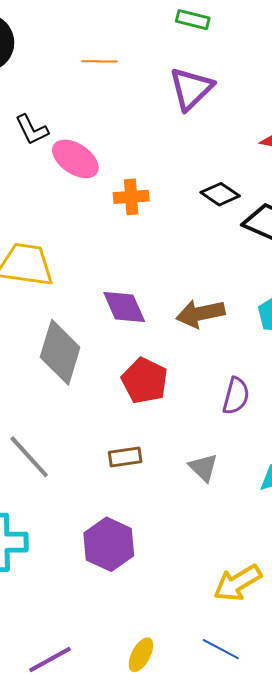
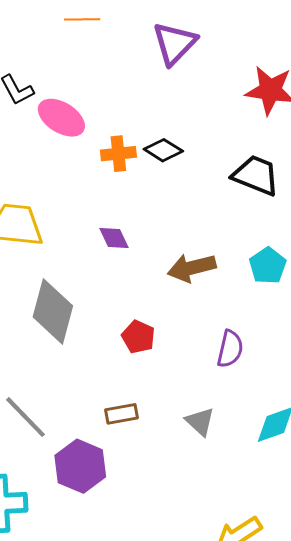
black diamond: (220, 194) -> (163, 150), moved
purple diamond: (124, 307) -> (114, 238), moved, size x0.7
red pentagon: (145, 381) -> (138, 337), size x0.7
purple hexagon: (109, 544) -> (80, 466), moved

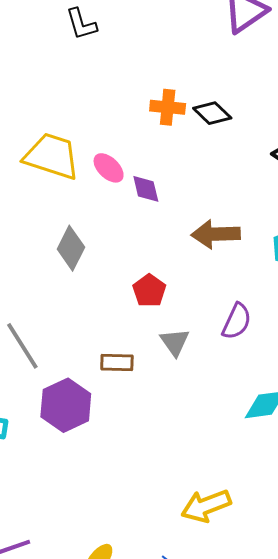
pink ellipse: (61, 118) -> (109, 168), moved, size x0.7
gray diamond: (53, 311) -> (71, 248), size x0.7
gray triangle: (200, 422) -> (175, 342), moved

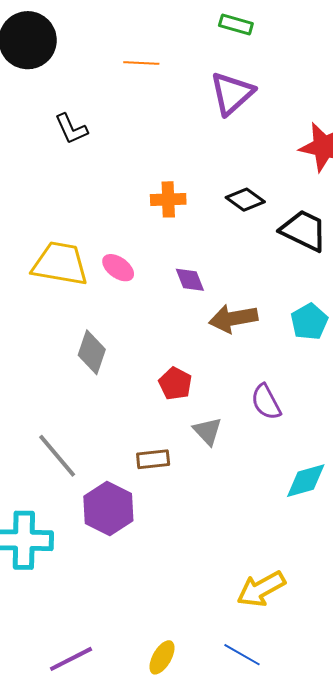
black diamond: (212, 113) -> (245, 200), moved
purple diamond: (146, 189) -> (190, 280), moved
purple semicircle: (237, 321) -> (266, 402), turned 135

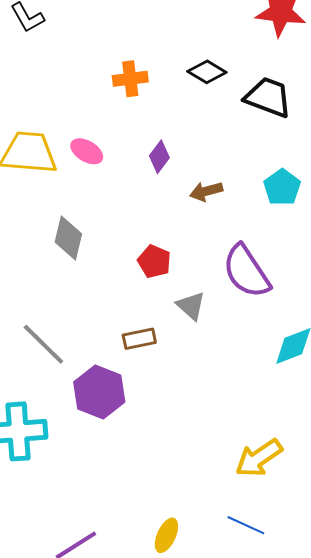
purple diamond: (190, 280) -> (159, 157), turned 64
brown arrow: (233, 318) -> (206, 191), size x0.7
purple semicircle: (266, 402) -> (246, 271), size x1.5

